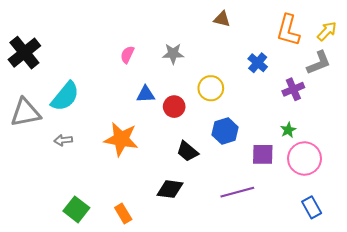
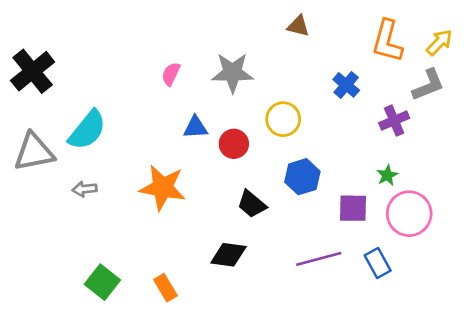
gray star: (173, 54) -> (232, 73), size x1.4
blue rectangle: (312, 207) -> (378, 263), moved

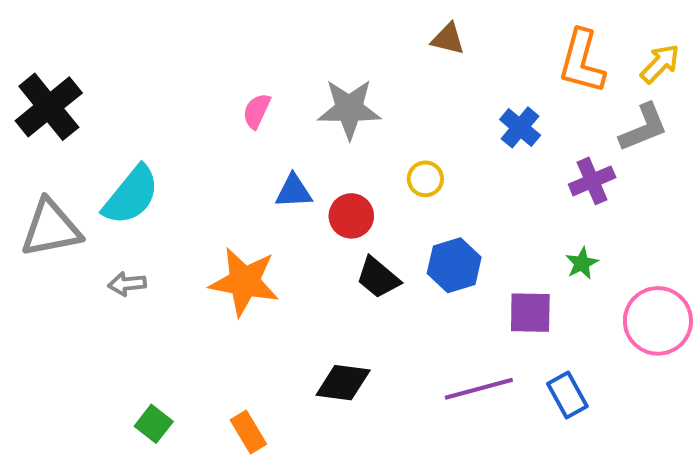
yellow circle: (283, 119) -> (425, 179), size x0.7
black trapezoid: (252, 204) -> (378, 278), moved
pink circle: (409, 214) -> (658, 321), moved
green square: (102, 282) -> (154, 424), size x0.7

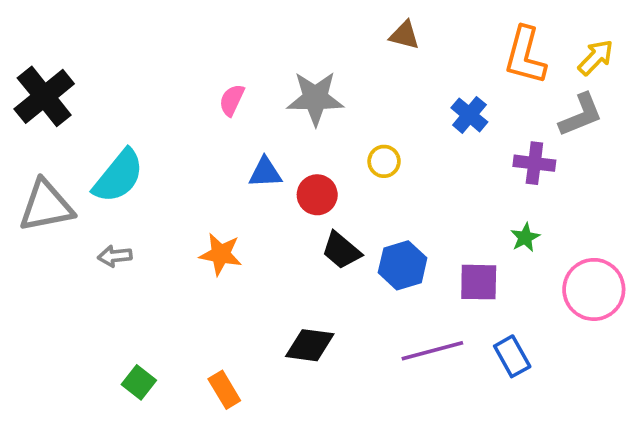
purple cross: (592, 181) -> (534, 163), turned 30
blue hexagon: (454, 265) -> (403, 265), moved
orange star: (244, 282) -> (221, 254), size x0.7

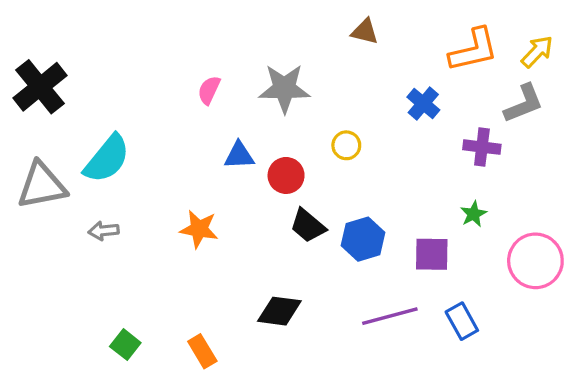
orange L-shape: (525, 56) -> (474, 50), turned -118

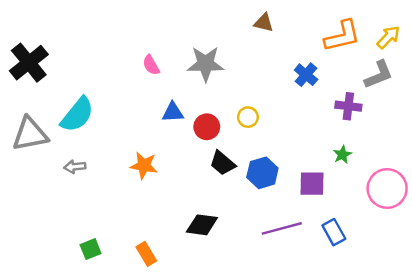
pink semicircle: (209, 90) -> (151, 65), turned -55
yellow circle: (346, 145) -> (248, 117), moved
green square: (125, 345) -> (91, 249), turned 30

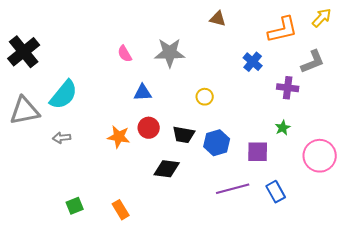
yellow arrow: (388, 37) -> (322, 18), moved
red circle: (207, 127) -> (149, 128), moved
black trapezoid: (222, 163) -> (184, 135), turned -30
black diamond: (202, 225) -> (167, 169), moved

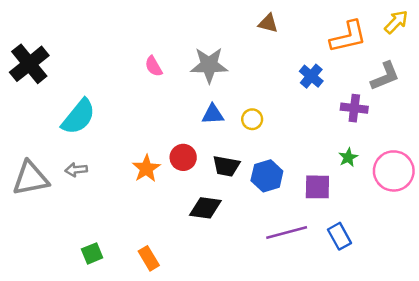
blue triangle: (143, 93) -> (213, 114), moved
gray triangle: (25, 111) -> (31, 178), moved
orange star: (119, 137) -> (146, 168), turned 30
pink circle: (320, 156) -> (394, 171), moved

